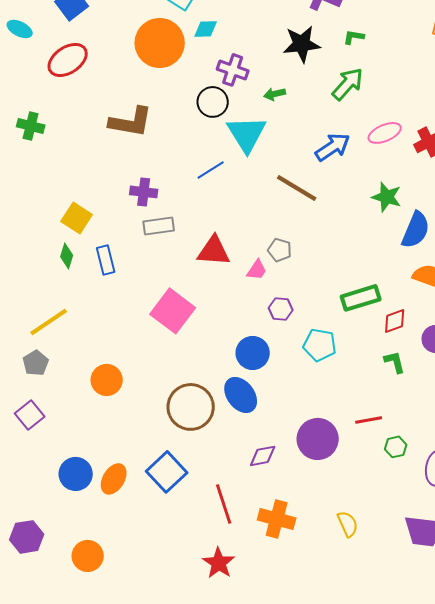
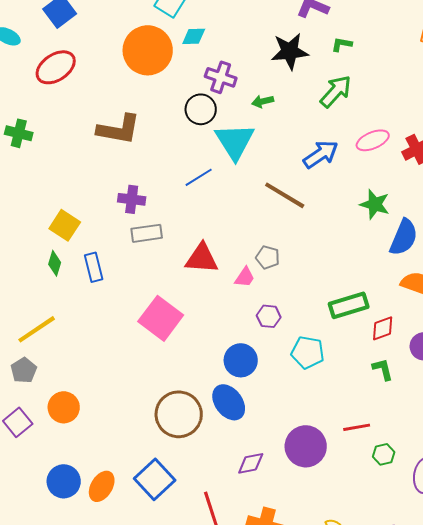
orange circle: (107, 380) -> (64, 407), moved

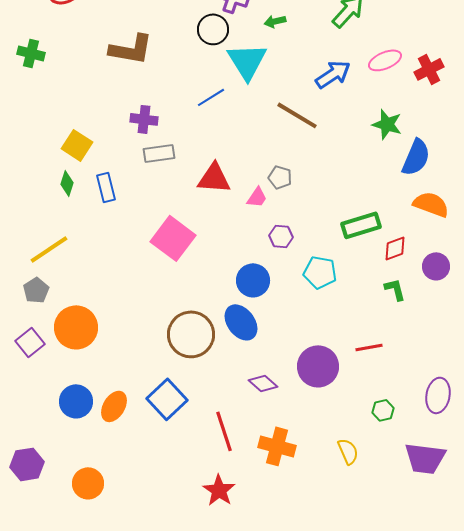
orange circle: (64, 407) -> (76, 327), size x1.4
green hexagon: (384, 454) -> (383, 410), moved
purple diamond: (251, 463) -> (263, 383), turned 52

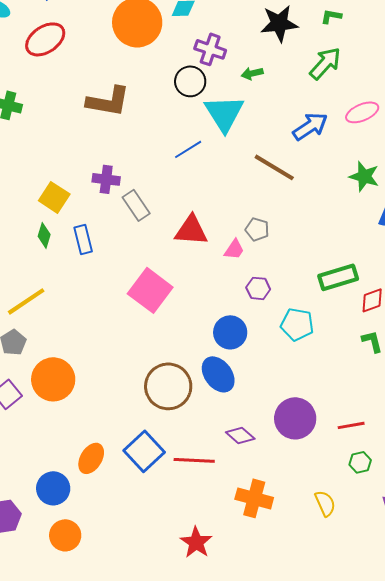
purple cross: (144, 119) -> (106, 179), moved
gray rectangle: (159, 153) -> (136, 205), turned 64
red line: (369, 347) -> (351, 425), moved
blue circle: (76, 401) -> (53, 488), moved
red line: (224, 431) -> (194, 460), moved, turned -69

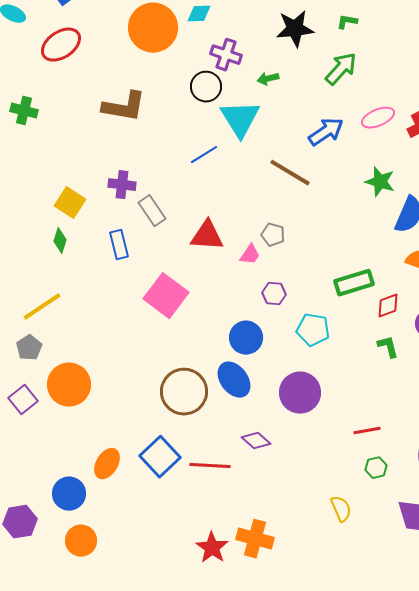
blue rectangle: (83, 239) -> (119, 245), moved
purple circle: (295, 418) -> (300, 393), moved
orange cross: (254, 498) -> (255, 539), moved

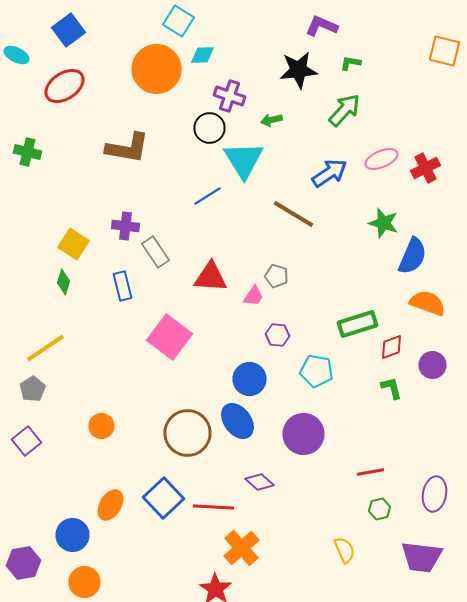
orange circle: (69, 385) -> (102, 426), moved, size x0.6
orange cross: (255, 539) -> (242, 548), moved, turned 33

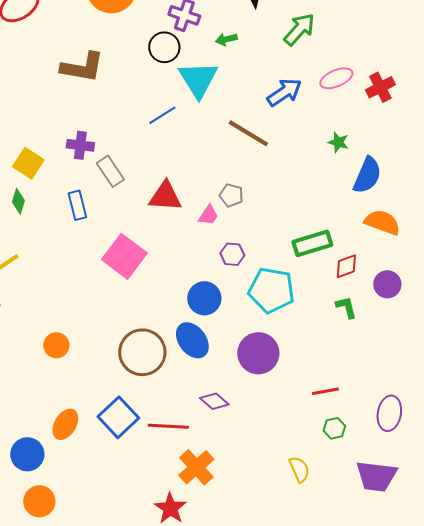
green star: (384, 223) -> (338, 142), size x0.7
cyan pentagon: (316, 371) -> (271, 290), size x1.4

